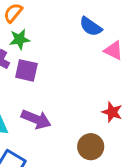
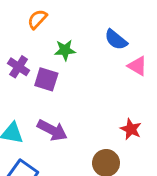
green star: (20, 39) -> (65, 50), moved

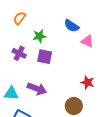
purple cross: (19, 67) -> (19, 53), moved
purple square: (46, 79) -> (45, 57), moved

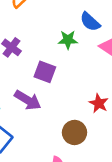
green star: (39, 36) -> (68, 40), moved
purple square: (45, 57) -> (45, 72), moved

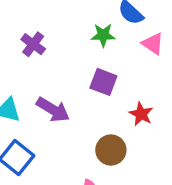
purple square: (45, 72) -> (103, 82), moved

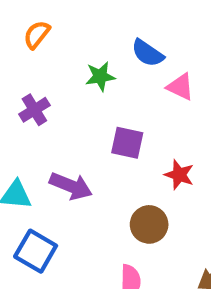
green star: (103, 35) -> (100, 76), moved
purple cross: (33, 44) -> (34, 110), turned 30

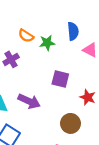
orange semicircle: (37, 35) -> (26, 36), moved, turned -98
blue semicircle: (148, 53) -> (73, 31), turned -132

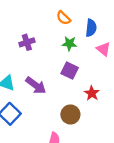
orange semicircle: (26, 36) -> (63, 18), moved
green star: (47, 43) -> (69, 44), moved

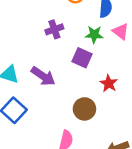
purple cross: (27, 42) -> (54, 29), moved
green star: (69, 44) -> (94, 35), moved

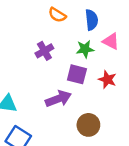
purple arrow: (43, 76) -> (58, 99), moved, turned -45
red star: (109, 83) -> (107, 79), moved

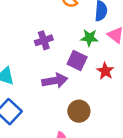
purple cross: (44, 51) -> (44, 40), moved

